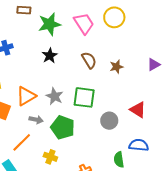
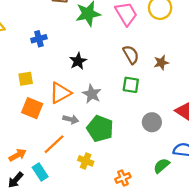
black star: (50, 56) -> (78, 61), moved
green square: (84, 97) -> (131, 85), moved, size x0.7
green semicircle: (119, 160) -> (162, 166), turned 56

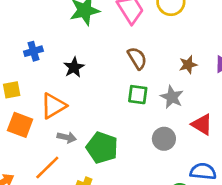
blue cross: (39, 39) -> (33, 51), moved
brown star: (161, 63) -> (188, 65), moved
gray star: (92, 94) -> (172, 97), moved

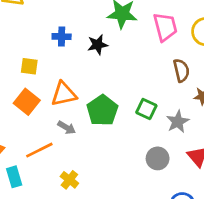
brown semicircle: (137, 58) -> (181, 70), moved
black star: (74, 67) -> (98, 45), moved
green pentagon: (102, 148) -> (102, 110), moved

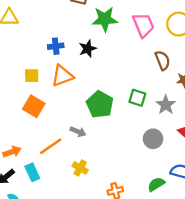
orange triangle: (64, 94) -> (62, 76), moved
gray arrow: (67, 128) -> (78, 132), moved

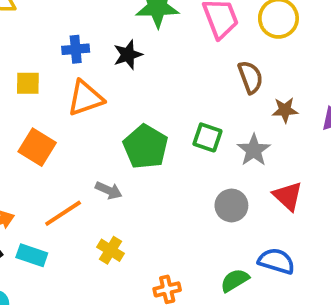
yellow square: (32, 76) -> (28, 83), moved
cyan rectangle: (32, 172) -> (32, 255), turned -48

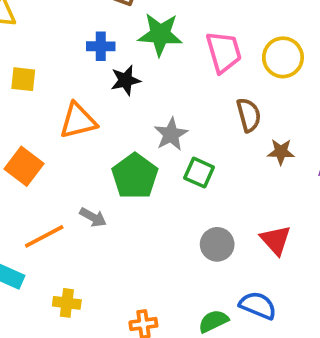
blue cross: (76, 49) -> (101, 46), moved
yellow square: (28, 83) -> (23, 79), moved
gray star: (254, 150) -> (171, 134), moved
yellow cross: (110, 250) -> (67, 303), moved, turned -30

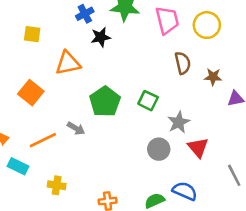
blue cross: (101, 46) -> (85, 14), turned -30
gray star: (171, 134) -> (179, 122), moved
brown star: (281, 152) -> (213, 77), moved

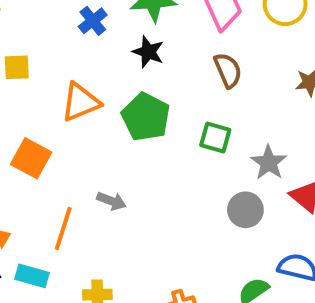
black star: (101, 37) -> (148, 52), moved, turned -30
brown semicircle: (183, 63) -> (228, 70), moved
green pentagon: (105, 102) -> (146, 117), moved
orange line: (43, 140) -> (63, 228), turned -36

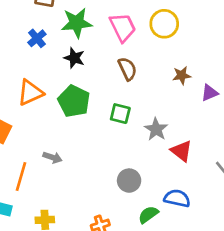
gray circle: (245, 210) -> (129, 181), moved

